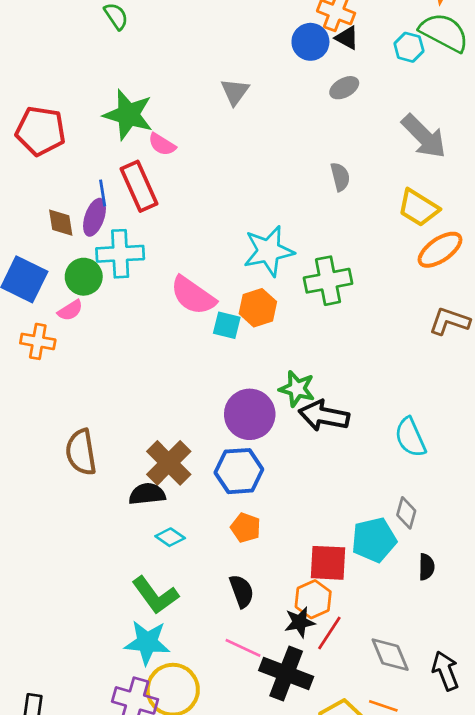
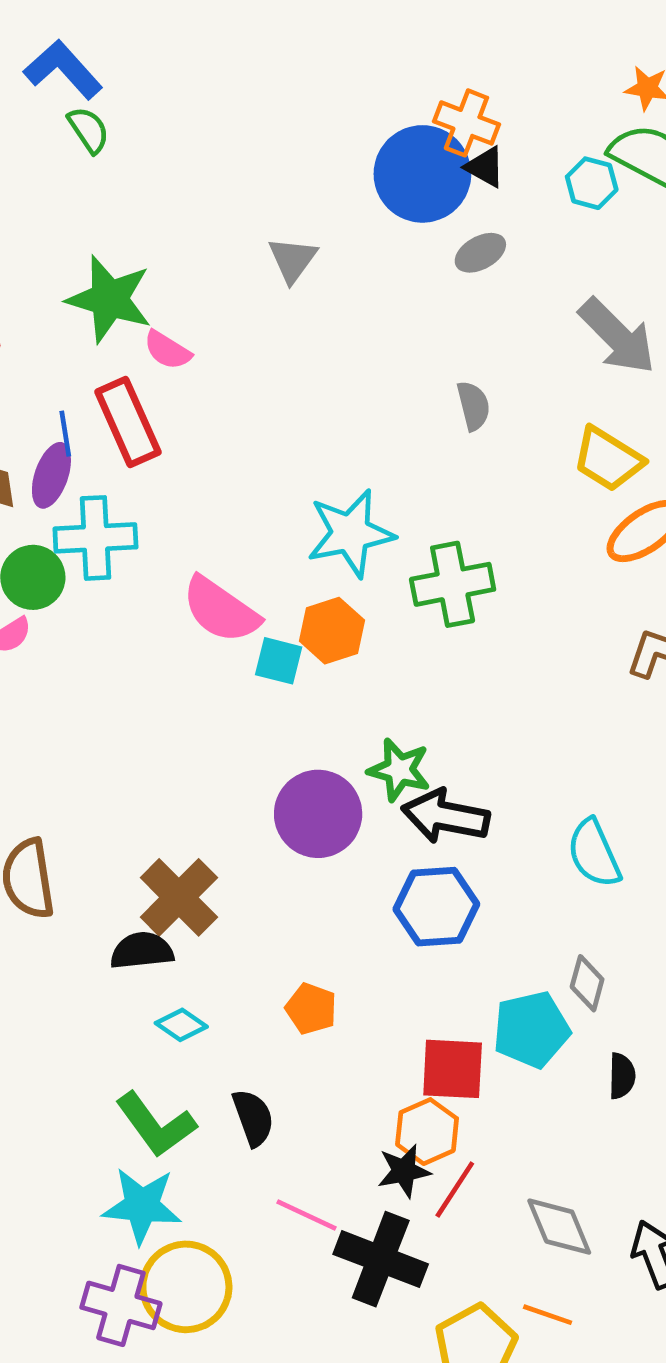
blue circle: (310, 42) -> (422, 174), size x1.5
blue hexagon: (239, 471) -> (436, 907), moved
black semicircle: (242, 591) -> (253, 1118), moved

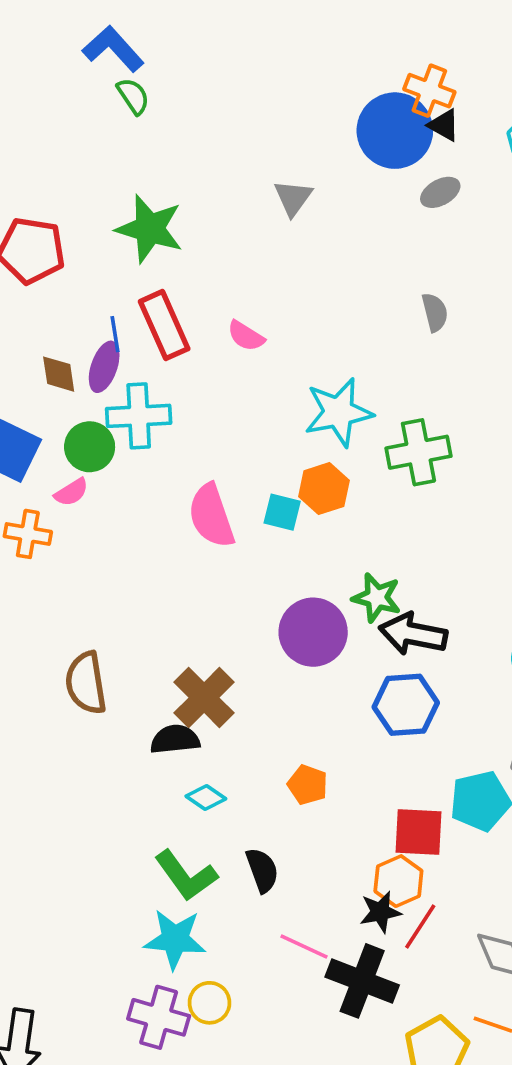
pink semicircle: (167, 350) -> (246, 336), moved
pink semicircle: (221, 610) -> (211, 516), moved, turned 36
yellow circle: (186, 1287) -> (210, 1003), size x0.6

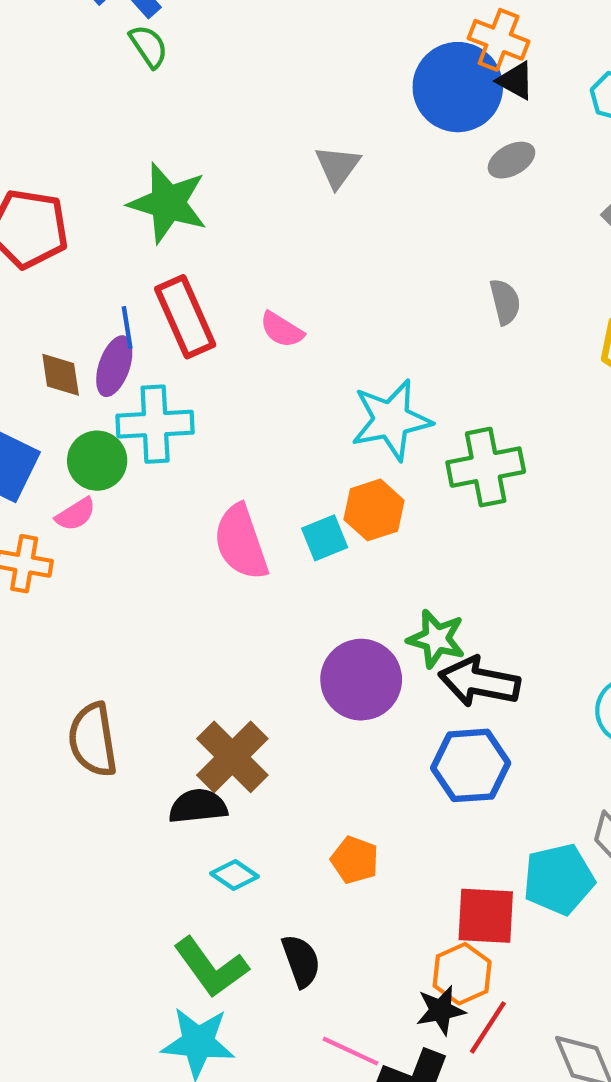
cyan square: (282, 512) -> (325, 538), turned -36

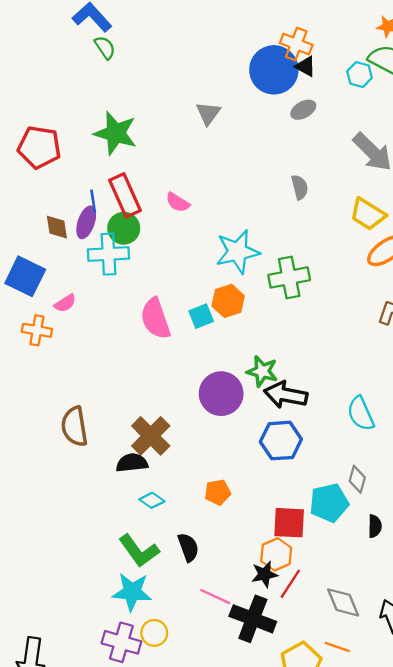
green circle: (97, 461) -> (124, 228), moved
orange pentagon: (355, 860) -> (218, 492), turned -30

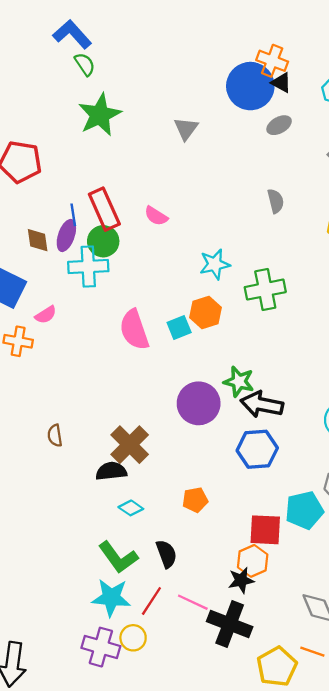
green star: (116, 133) -> (100, 115), moved, turned 30
cyan star: (238, 252) -> (215, 264), size x0.7
brown semicircle: (74, 426) -> (55, 436), size x0.6
red line: (290, 584) -> (151, 601), moved

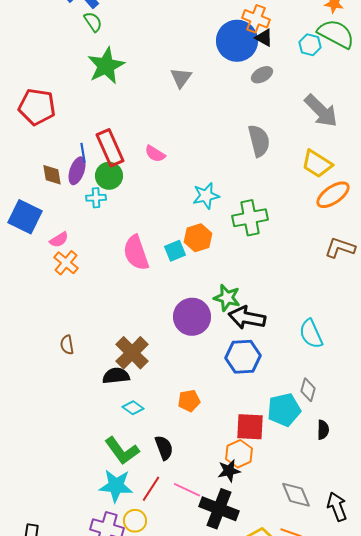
gray semicircle: (276, 201) -> (259, 141), size x1.5
cyan cross: (88, 267) -> (96, 198), size x0.6
orange cross: (18, 341) -> (66, 263), moved, turned 30

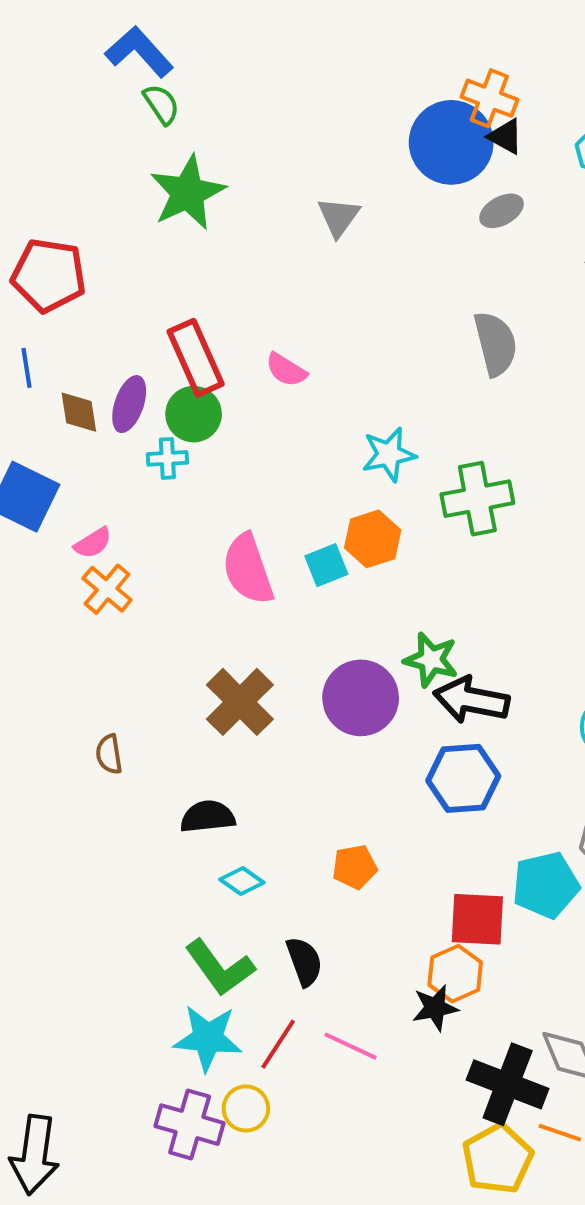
blue line: (83, 153) -> (27, 368), moved
brown cross: (132, 353) -> (240, 702), moved
black cross: (219, 509) -> (508, 1084), moved

